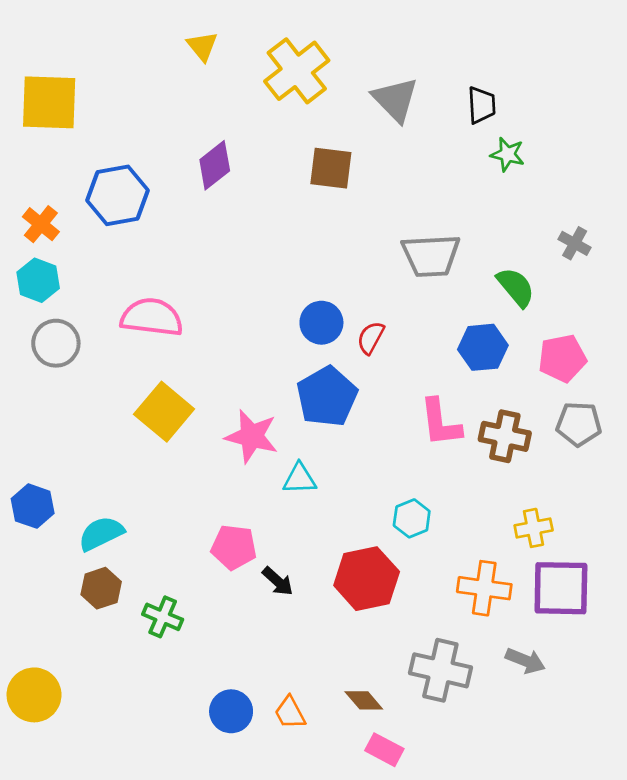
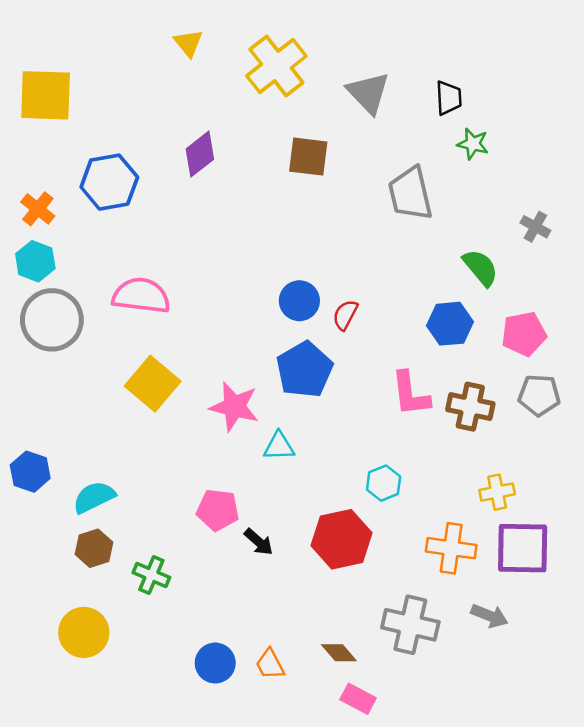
gray trapezoid: (431, 256) -> (410, 194), moved, turned 80
gray circle: (56, 343) -> (52, 320), size x1.4
yellow circle: (34, 695) -> (84, 632), moved

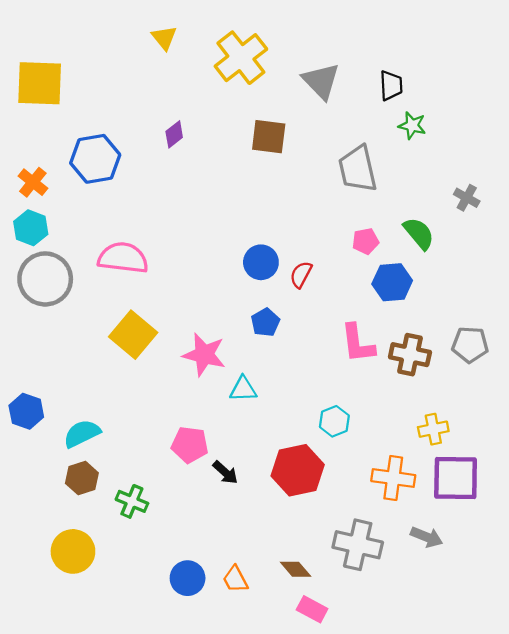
purple diamond: (200, 154) -> (174, 134), size x0.7
pink pentagon: (524, 334) -> (365, 241), moved, size x0.7
blue pentagon: (304, 370) -> (265, 322), size x0.6

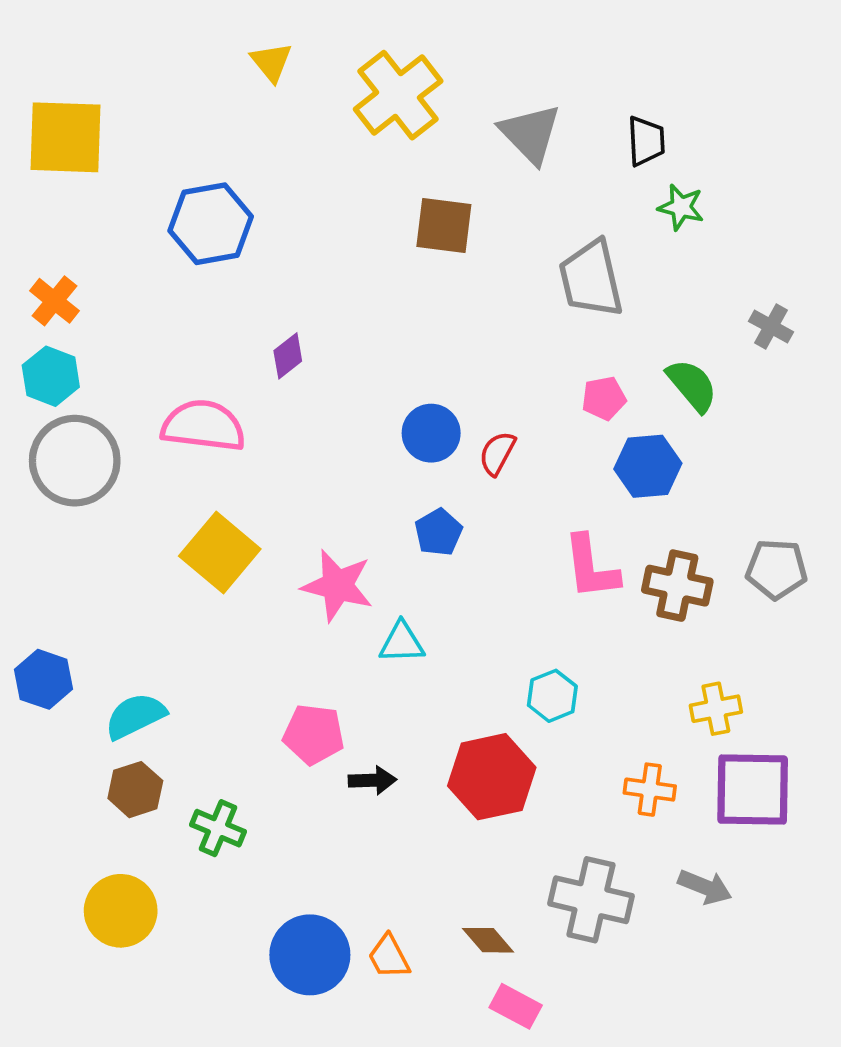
purple diamond: (174, 134) -> (288, 356), moved
blue hexagon: (95, 159) -> (211, 224), moved
black arrow: (225, 472) -> (372, 780), turned -44
orange cross: (393, 478) -> (650, 790), size x0.7
blue circle: (188, 578) -> (310, 955), size x1.4

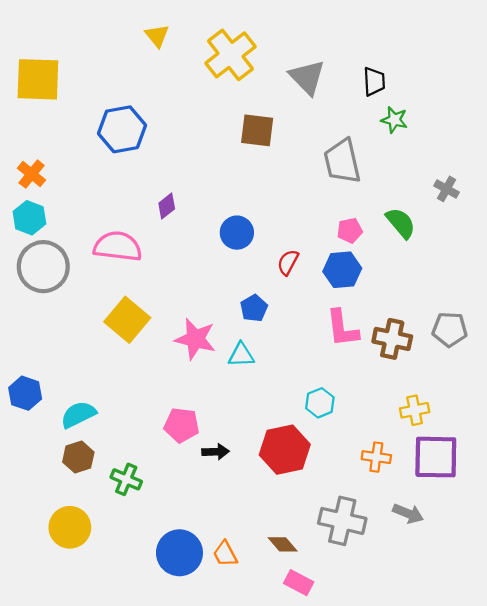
blue circle: (431, 433) -> (237, 233), moved
blue hexagon: (648, 466) -> (342, 270), moved
cyan triangle: (402, 643) -> (241, 355), moved

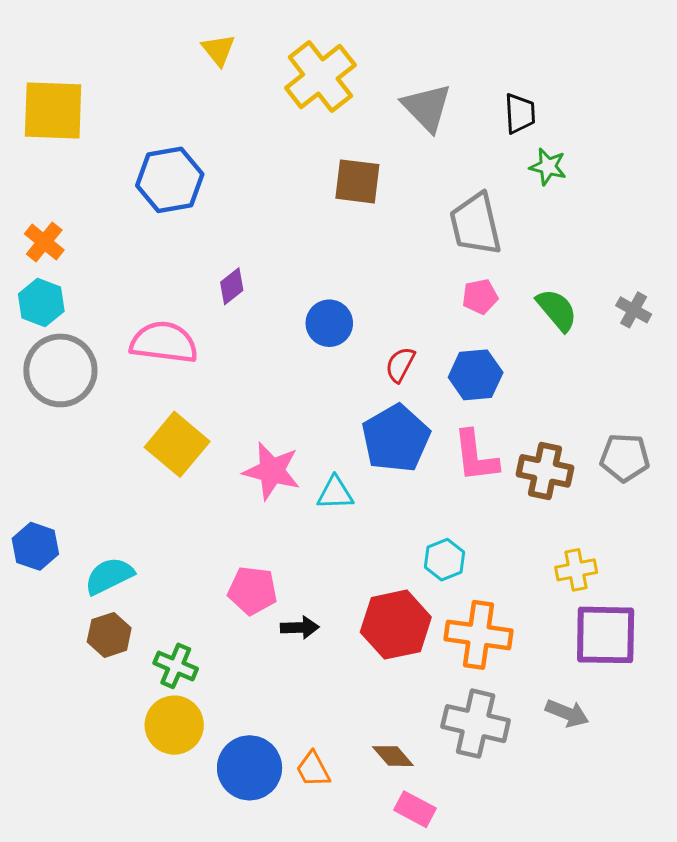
gray cross: (446, 189) -> (634, 310), moved
pink pentagon: (350, 230) -> (480, 297), moved
blue pentagon: (254, 308) -> (396, 438), moved, size x1.8
orange cross: (376, 457) -> (479, 635), moved, size x1.6
yellow circle: (70, 527) -> (174, 725), moved

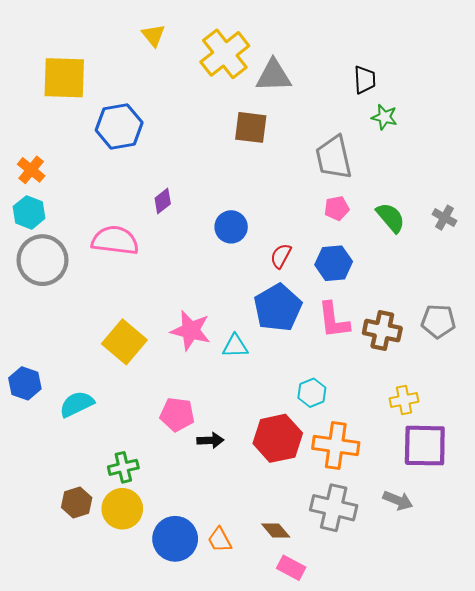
gray triangle: (427, 108) -> (274, 76), moved, turned -48
yellow square: (53, 110) -> (64, 78), moved
yellow square: (177, 444) -> (124, 342), moved
brown hexagon: (109, 635) -> (77, 503), moved
green cross: (176, 666) -> (123, 467), turned -36

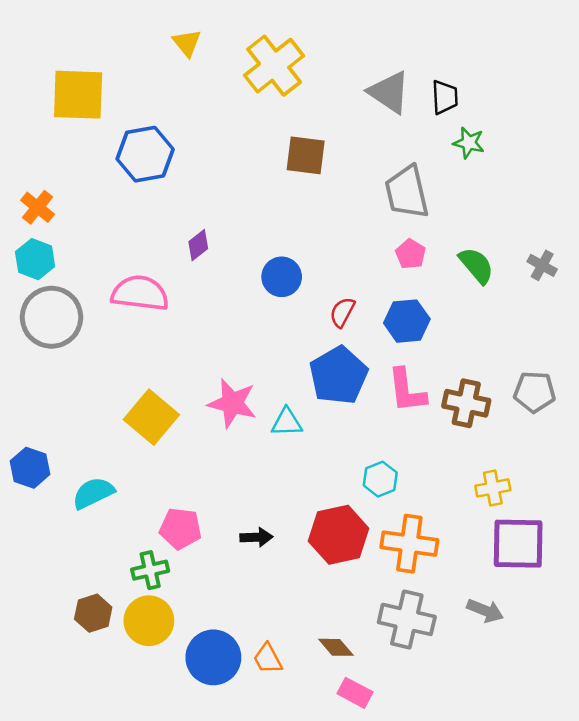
gray triangle: (274, 76) -> (389, 92), moved, turned 36
pink pentagon: (337, 208) -> (411, 254), turned -30
pink pentagon: (177, 414) -> (180, 528), moved

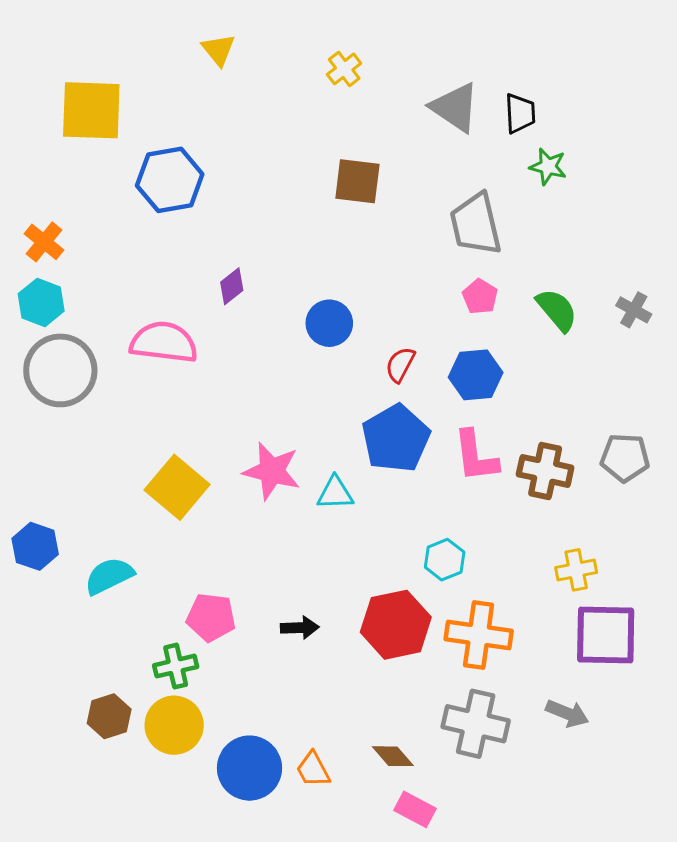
yellow cross: (274, 66) -> (344, 69), moved, size x0.5

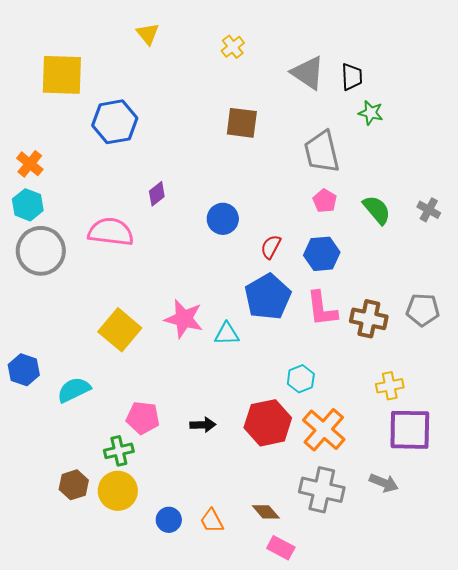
orange cross: (479, 635) -> (324, 430), turned 33
blue circle: (249, 768) -> (169, 520), size x0.6

